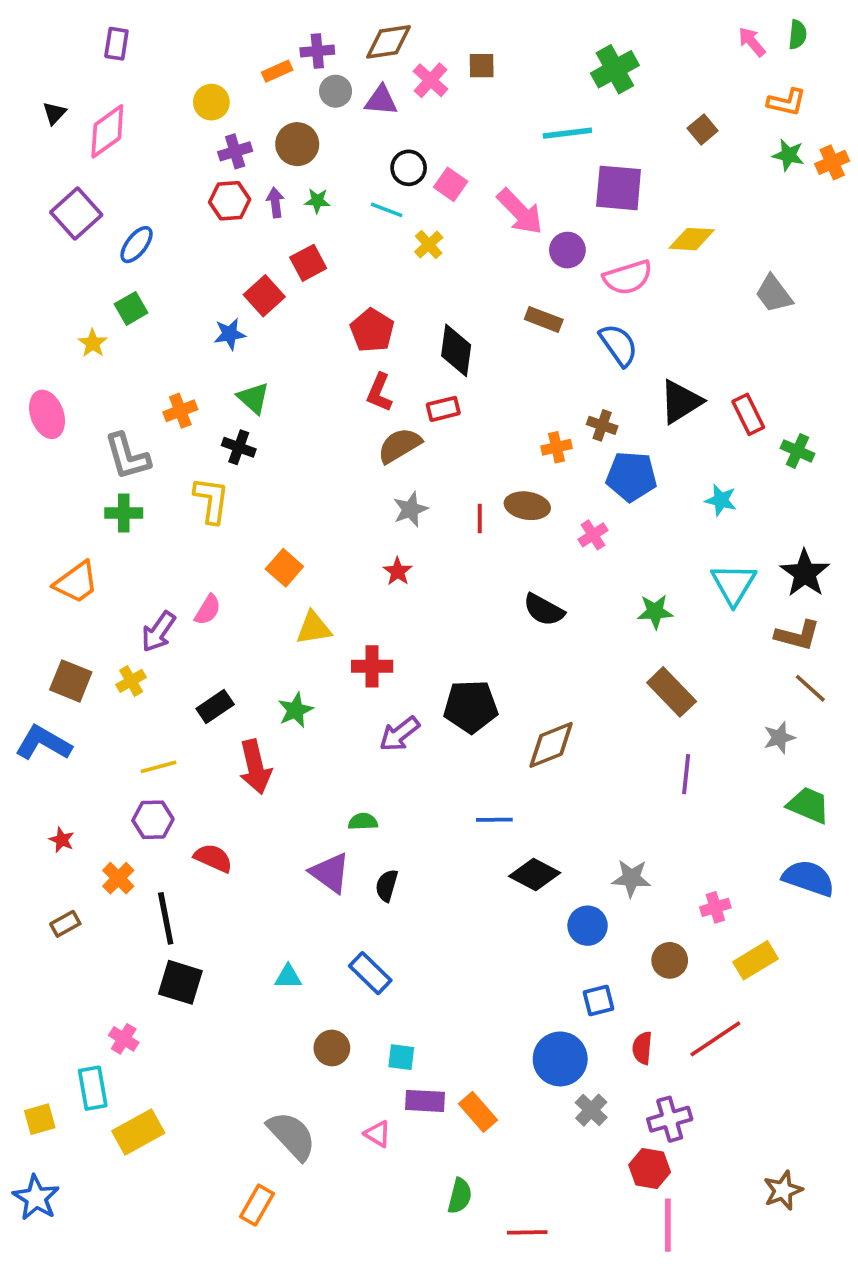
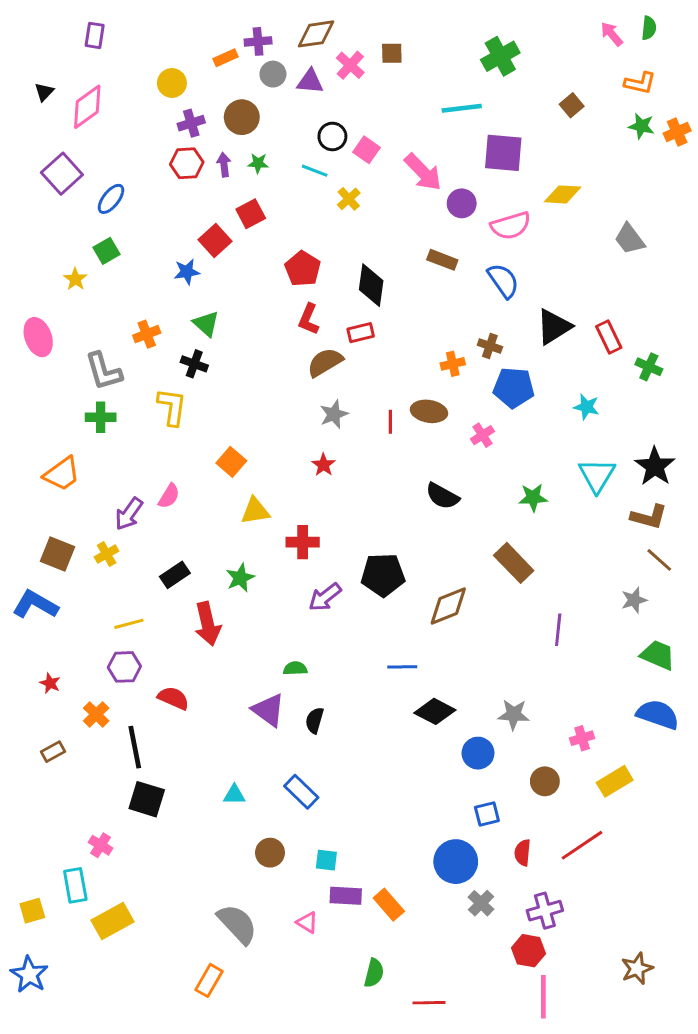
brown rectangle: (672, 692) -> (514, 563), moved

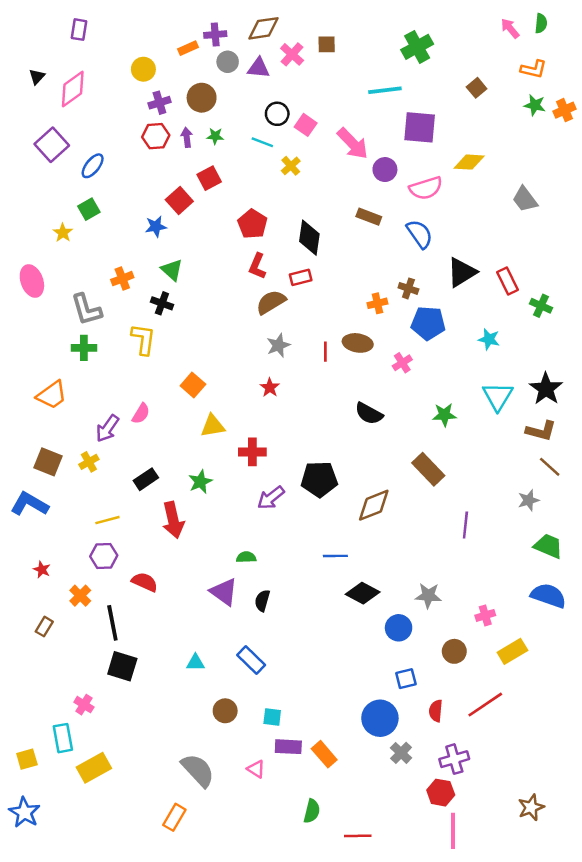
brown rectangle: (53, 752) -> (44, 627), turned -30

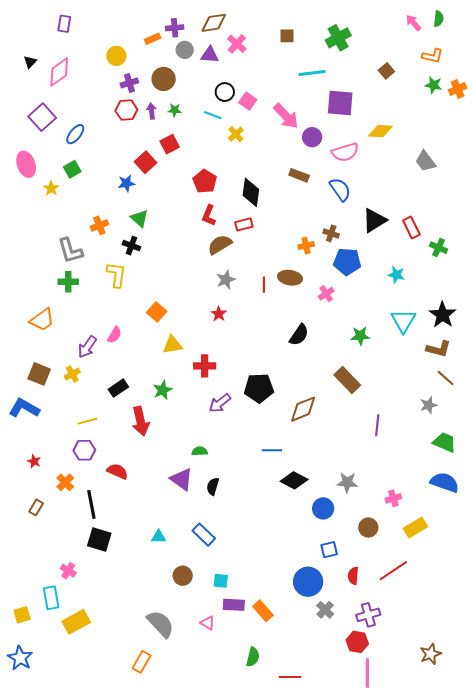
brown square: (327, 44) -> (287, 36), moved
pink ellipse: (32, 281) -> (26, 164), moved
black semicircle: (369, 414) -> (299, 335), turned -85

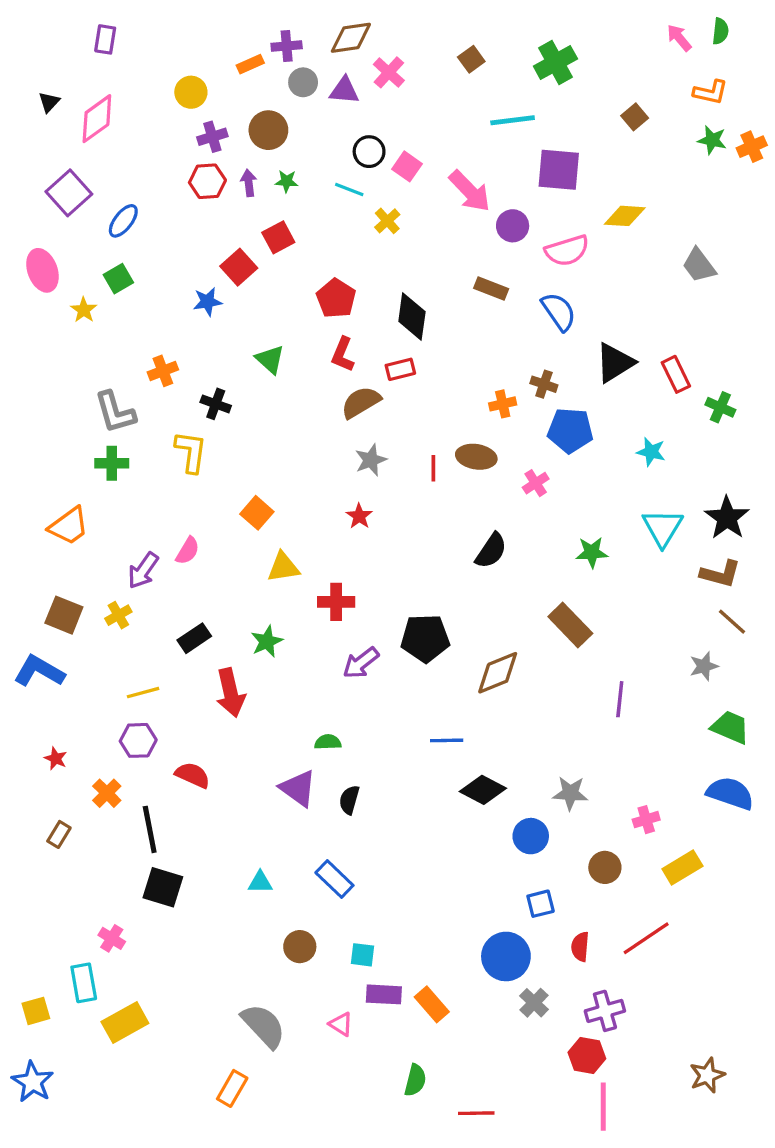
brown square: (287, 36) -> (471, 59), turned -35
green triangle: (139, 218) -> (270, 359), moved

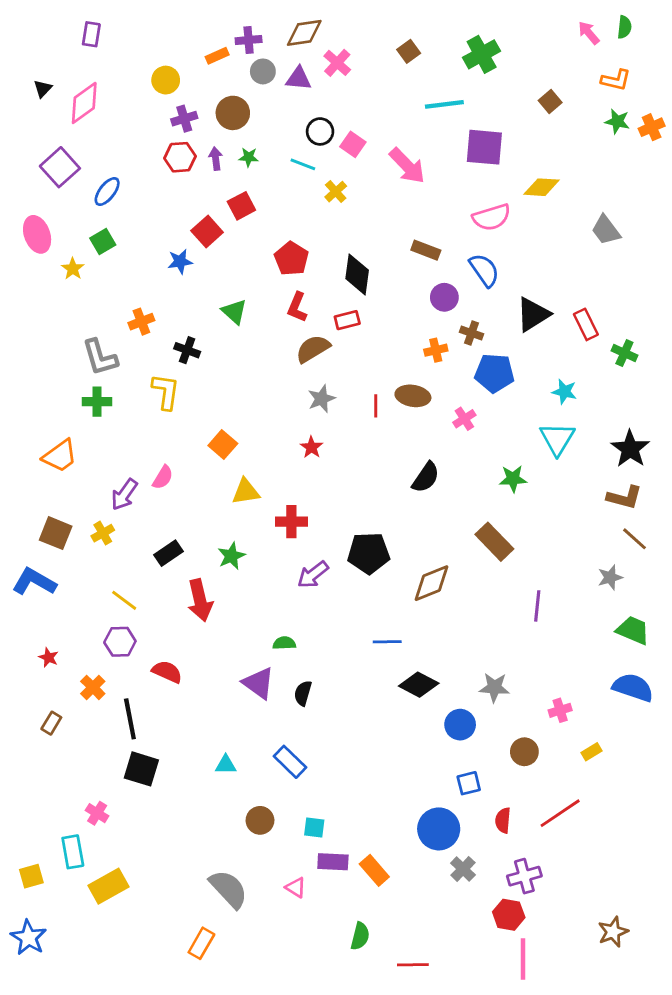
purple circle: (513, 226) -> (444, 297), moved
cyan triangle: (663, 528) -> (557, 439), moved
yellow line: (143, 693) -> (124, 600), turned 52
yellow rectangle: (682, 867) -> (592, 752), size x0.6

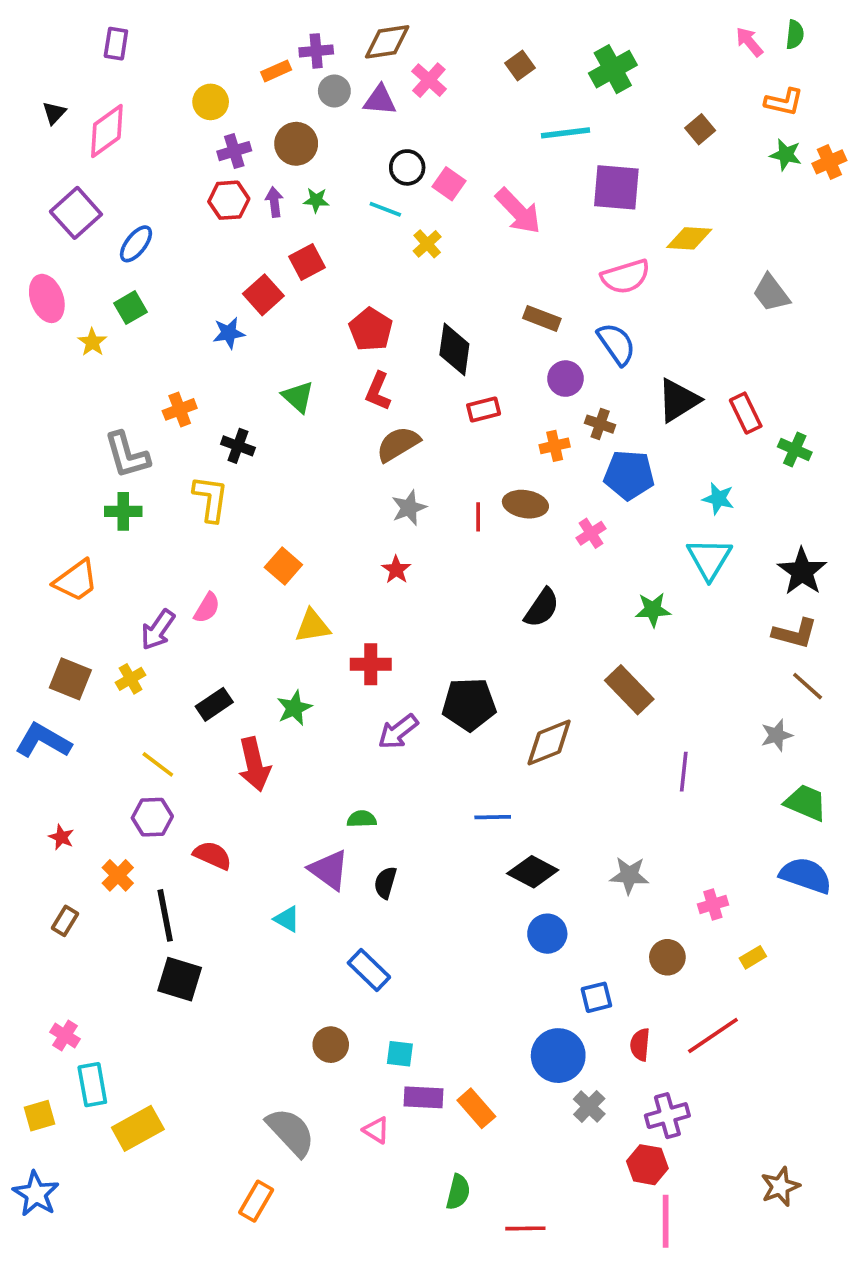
red rectangle: (347, 320) -> (484, 409), moved
blue circle: (460, 725) -> (547, 934), moved
cyan triangle: (226, 765) -> (287, 919), moved, turned 30
pink cross: (97, 813) -> (65, 1036), moved

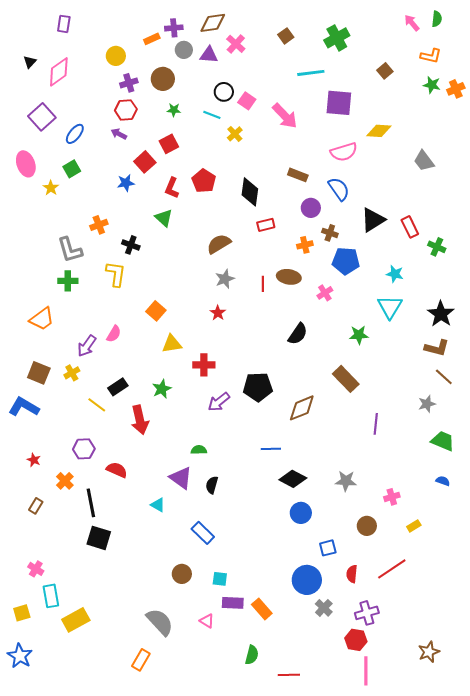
purple arrow: (274, 202) -> (119, 134), moved, turned -56
red L-shape: (378, 391) -> (172, 188), moved
yellow line: (158, 764) -> (97, 405), moved
blue semicircle: (806, 875) -> (443, 481), size x0.5

